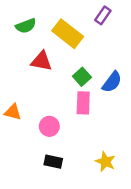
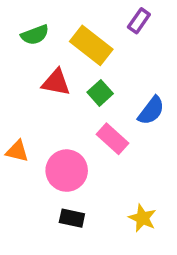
green square: (82, 77) -> (100, 93), moved
pink rectangle: (83, 103) -> (112, 139), turned -50
pink circle: (49, 126) -> (67, 171), size x1.5

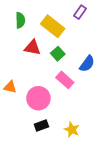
green semicircle: (35, 35) -> (20, 20), turned -70
black rectangle: (72, 218) -> (41, 126), turned -32
yellow star: (142, 218) -> (72, 130), moved

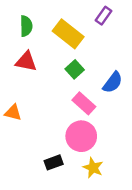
red triangle: (32, 48) -> (26, 61), moved
pink circle: (38, 98) -> (81, 136), moved

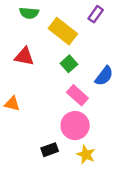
green semicircle: (26, 26) -> (29, 13), moved, turned 96

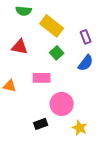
purple rectangle: (96, 14) -> (86, 37), moved, turned -56
pink rectangle: (77, 95) -> (42, 78), moved, turned -42
yellow star: (86, 155) -> (80, 128), moved

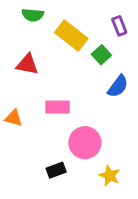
purple rectangle: (86, 37) -> (119, 26), moved
green square: (57, 53) -> (101, 55), moved

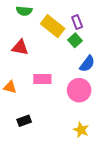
purple rectangle: (119, 26) -> (77, 22), moved
pink circle: (85, 143) -> (79, 90), moved
black rectangle: (56, 170) -> (24, 121), moved

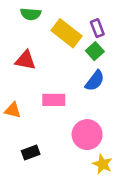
blue semicircle: (87, 64) -> (95, 81), moved
pink circle: (79, 90) -> (87, 135), moved

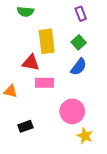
purple rectangle: (97, 28) -> (81, 14), moved
yellow rectangle: (67, 33) -> (47, 41), moved, turned 45
red triangle: (26, 60) -> (31, 63), moved

